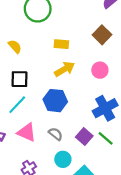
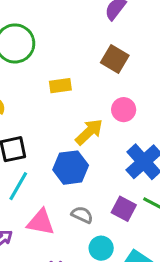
yellow arrow: (65, 69) -> (89, 132), moved

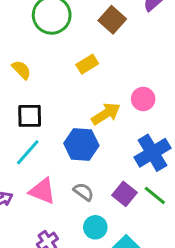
brown square: (115, 59) -> (112, 20), moved
yellow rectangle: (60, 86) -> (87, 64), turned -35

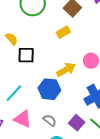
yellow rectangle: (87, 64) -> (63, 32), moved
black square: (30, 116) -> (26, 55), moved

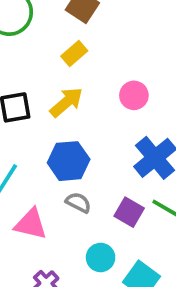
yellow arrow: (66, 70) -> (66, 102), moved
gray semicircle: (50, 120) -> (78, 203), moved

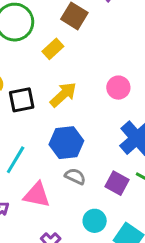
yellow rectangle: (74, 53) -> (53, 49), moved

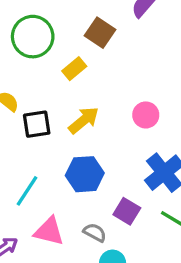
gray semicircle: (75, 176) -> (95, 233), moved
purple square: (117, 183) -> (127, 211), moved

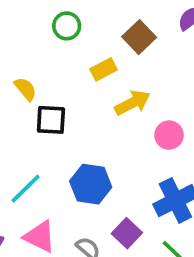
green circle: (33, 37) -> (67, 26), size x0.6
yellow arrow: (84, 120) -> (133, 103), moved

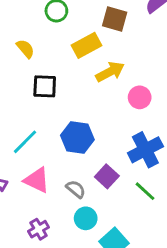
brown square: (139, 37) -> (115, 19), turned -30
yellow rectangle: (104, 69) -> (86, 45), size x1.4
yellow semicircle: (25, 89) -> (25, 49), moved

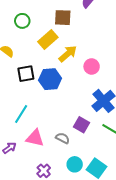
blue hexagon: (77, 137) -> (50, 79), moved
cyan circle: (86, 218) -> (75, 164), moved

